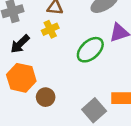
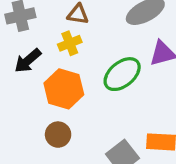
orange hexagon: (21, 78) -> (64, 89), moved

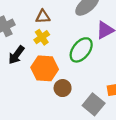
brown circle: (58, 135) -> (63, 88), moved

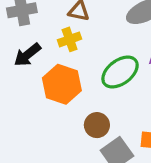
brown circle: (63, 88) -> (97, 125), moved

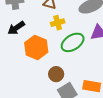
yellow cross: (70, 39) -> (58, 23), moved

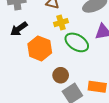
green ellipse: (73, 42) -> (77, 42), turned 65

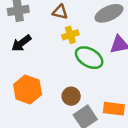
orange hexagon: (40, 48) -> (28, 90), moved

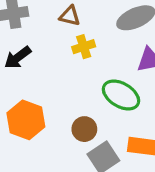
green ellipse: (89, 58) -> (121, 95), moved

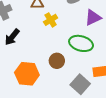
brown circle: (84, 129) -> (57, 61), moved

